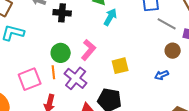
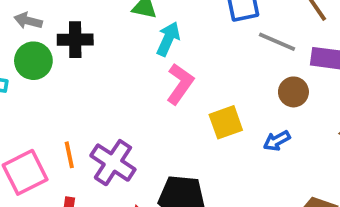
pink L-shape: (88, 50) -> (180, 84), moved
green circle: (61, 53) -> (33, 61), moved
yellow square: (120, 66) -> (226, 122), moved

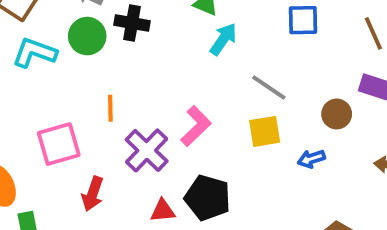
gray line: (277, 42) -> (269, 88), moved
pink L-shape: (180, 84) -> (196, 126), moved
orange line: (69, 155) -> (110, 108), moved

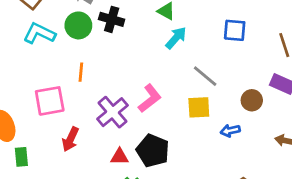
orange line: (110, 108) -> (81, 72), moved

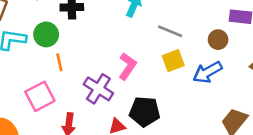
green circle: (78, 25) -> (46, 34), moved
blue arrow: (230, 131) -> (207, 72), size x1.6

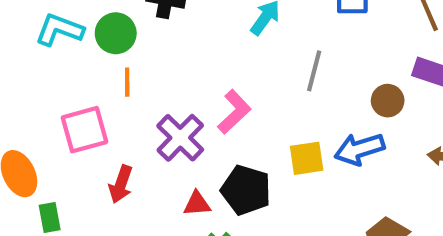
gray line: (170, 31) -> (314, 71), turned 70
yellow square: (173, 61) -> (307, 158), moved

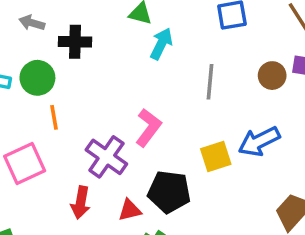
brown circle: (388, 101) -> (272, 76), moved
red arrow: (121, 184) -> (81, 203), moved

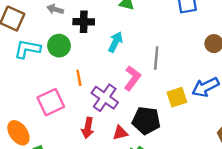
cyan arrow: (161, 44) -> (115, 42), moved
gray line: (210, 82) -> (156, 58), moved
orange line: (54, 117) -> (79, 78), moved

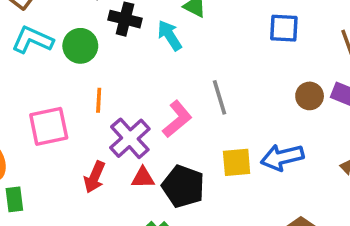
cyan arrow: (115, 42) -> (170, 35), moved, turned -72
gray line: (156, 58) -> (219, 97), turned -35
red triangle: (120, 133) -> (143, 178), moved

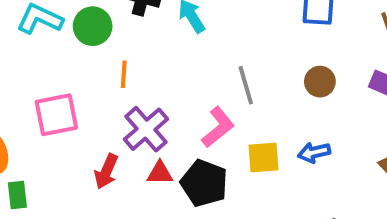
brown circle: (310, 96) -> (320, 82), moved
orange line: (99, 100) -> (124, 74), moved
pink L-shape: (177, 119) -> (218, 127), moved
blue arrow: (282, 157) -> (314, 152), size x0.7

